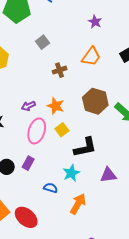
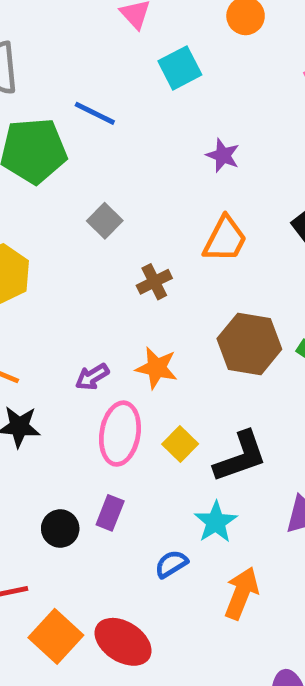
yellow square: (62, 130) -> (180, 444), moved
blue semicircle: (51, 188) -> (171, 564), turned -40

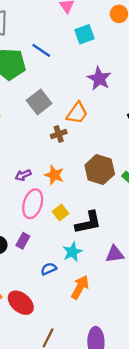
purple star: (223, 155) -> (99, 79), size x1.5
gray square: (105, 221) -> (39, 102), size x1.5
orange trapezoid: (225, 239) -> (77, 113), moved

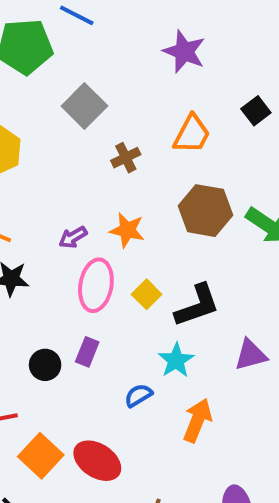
orange trapezoid: (77, 113) -> (192, 134), moved

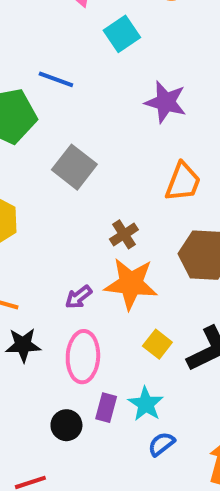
brown cross: (126, 158) -> (124, 234), moved
orange star: (127, 230) -> (131, 284), size x1.5
pink ellipse: (96, 285) -> (83, 357), moved
cyan star: (176, 360) -> (146, 404), moved

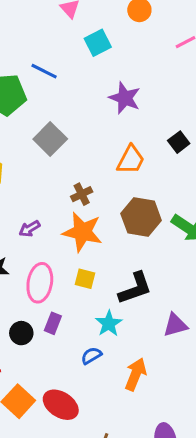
purple arrow: (79, 297) -> (30, 229), moved
yellow square: (157, 344) -> (85, 279), moved, turned -30
cyan star: (146, 404) -> (109, 324), moved

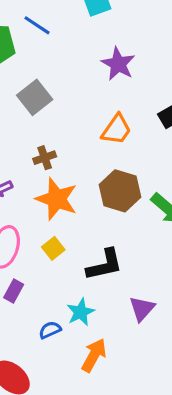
brown cross: (82, 194) -> (45, 158), moved
yellow square: (85, 279) -> (53, 248), turned 30
cyan star: (109, 324) -> (81, 312), moved
purple triangle: (175, 325) -> (142, 309), turned -40

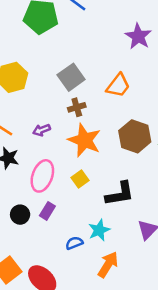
gray square: (35, 97) -> (71, 77), moved
orange trapezoid: (116, 130) -> (118, 86), moved

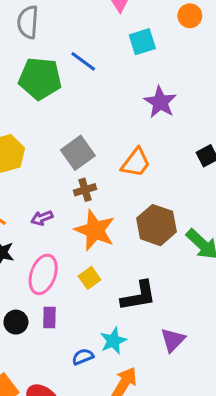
purple rectangle: (47, 211) -> (49, 318), turned -30

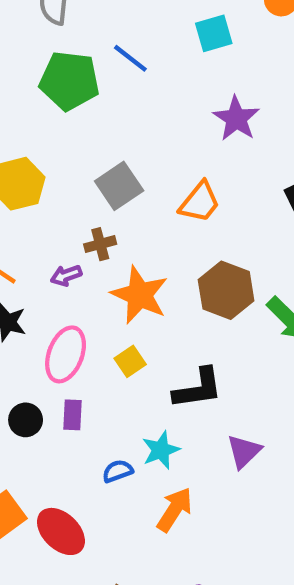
brown cross: (85, 190) -> (100, 244), moved

